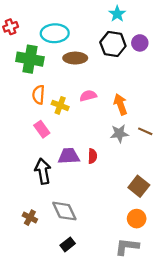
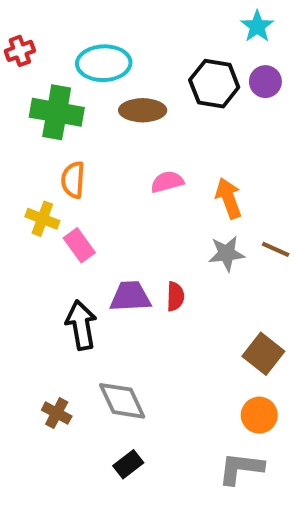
cyan star: (117, 14) -> (257, 26), moved
yellow cross: (60, 105) -> (42, 219), moved

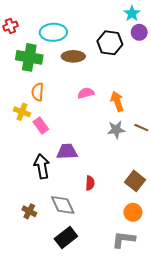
purple circle: (265, 82) -> (139, 32), moved
red semicircle: (175, 296) -> (90, 183), moved
black rectangle: (128, 464) -> (66, 237), size x1.5

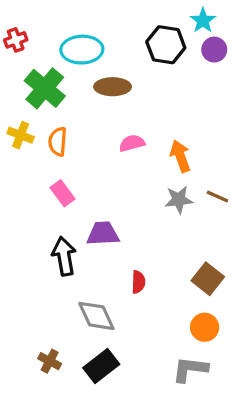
black hexagon: (110, 43) -> (166, 45), moved
green cross: (29, 57) -> (45, 88), turned 30
yellow cross: (22, 112) -> (21, 135), moved
brown cross: (29, 211) -> (50, 361), moved

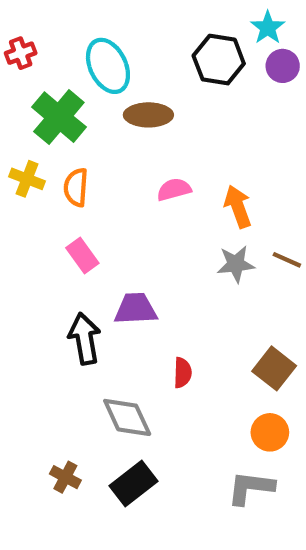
cyan ellipse: (82, 50) -> (108, 66), turned 66

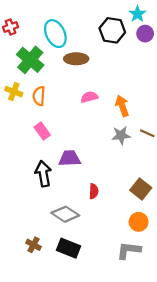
gray diamond: (127, 417) -> (65, 214), turned -32
black rectangle: (134, 483) -> (68, 248), turned 60

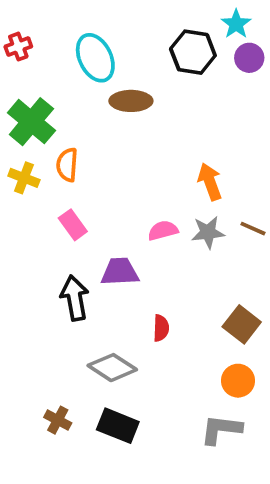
green cross: (30, 60) -> (31, 122), moved
yellow cross: (14, 92) -> (24, 178), moved
pink semicircle: (89, 97) -> (163, 230), moved

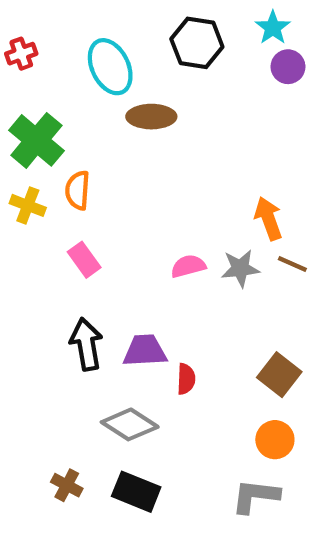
black hexagon: (193, 52) -> (197, 43), moved
orange arrow: (210, 182) -> (268, 218), moved
purple trapezoid: (120, 272) -> (145, 351), moved

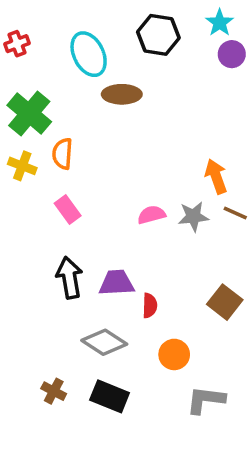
orange circle: (275, 440) -> (174, 354), moved

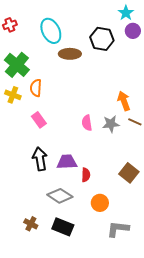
black hexagon: (158, 35) -> (102, 39), moved
pink semicircle: (151, 215) -> (87, 123), turned -84

